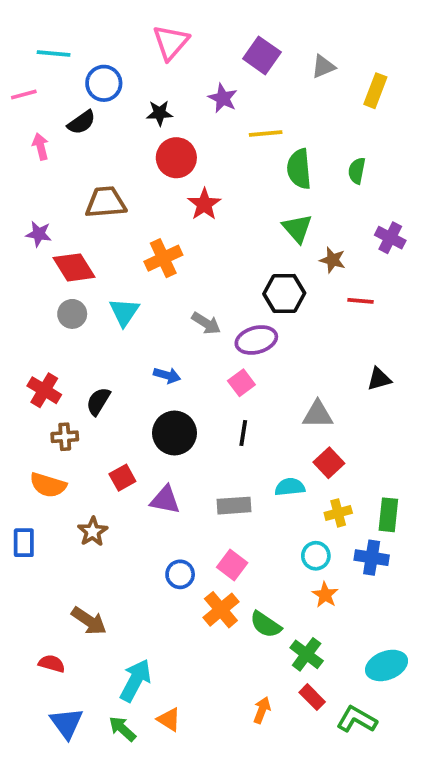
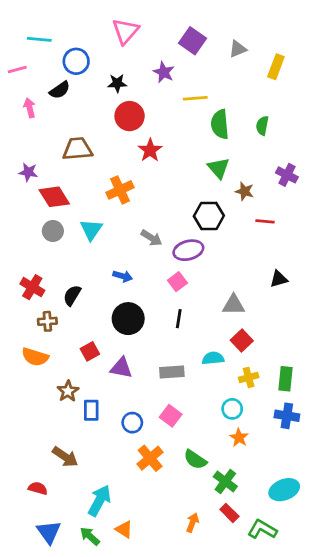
blue rectangle: (24, 543) -> (91, 410), moved
blue cross: (372, 558) -> (287, 416), moved
orange cross: (221, 610) -> (150, 458), moved

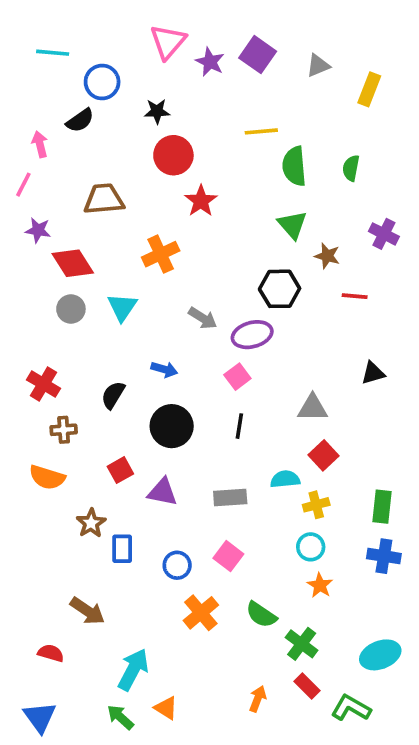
pink line: (17, 70) -> (23, 185), moved, turned -48
purple star: (164, 72) -> (210, 62), moved
black semicircle: (72, 295) -> (113, 395), moved
yellow cross: (249, 377) -> (316, 505), moved
blue triangle: (49, 532) -> (40, 717), moved

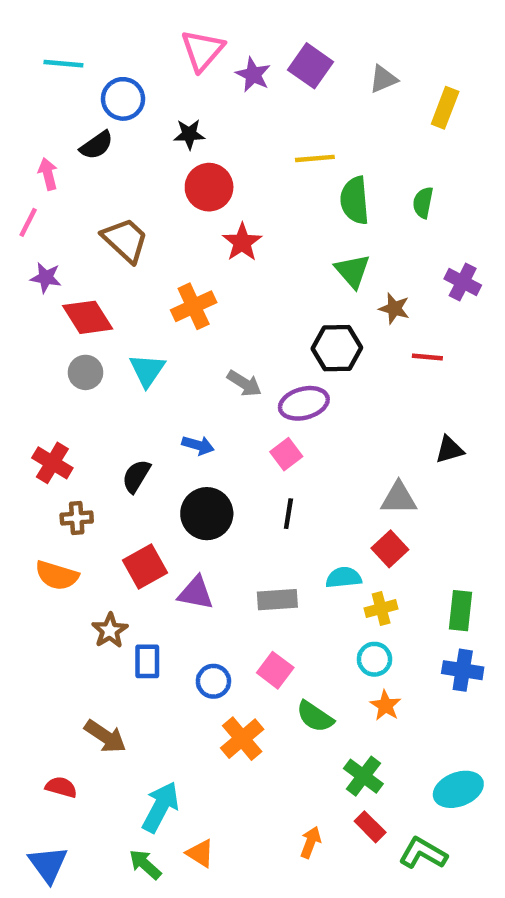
brown trapezoid: (104, 199) -> (125, 240), turned 48
gray triangle: (313, 408) -> (399, 498), moved
red square: (120, 470) -> (145, 567), size x1.4
green semicircle: (261, 615) -> (315, 717), moved

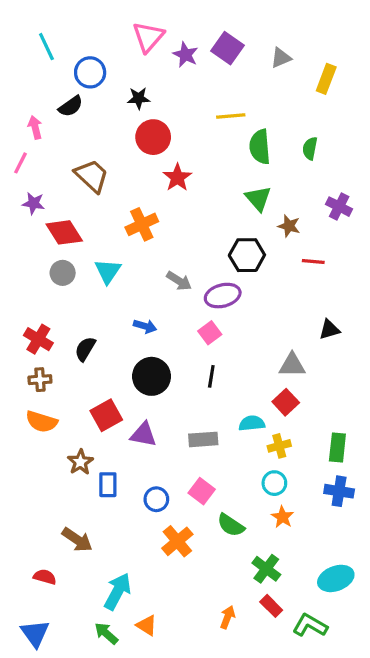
cyan line: (63, 64) -> (46, 47), turned 60
black semicircle: (136, 476) -> (85, 349), moved
brown cross: (77, 518) -> (40, 380), moved

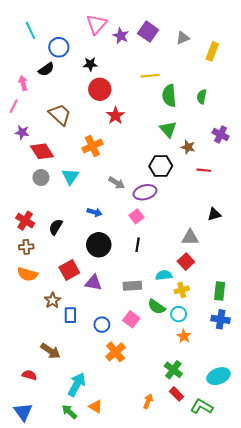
green semicircle: (231, 525) -> (157, 307), moved

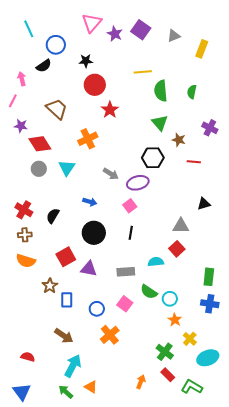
yellow cross: (182, 290) -> (190, 339), moved, turned -32
brown arrow: (50, 351) -> (64, 336), moved

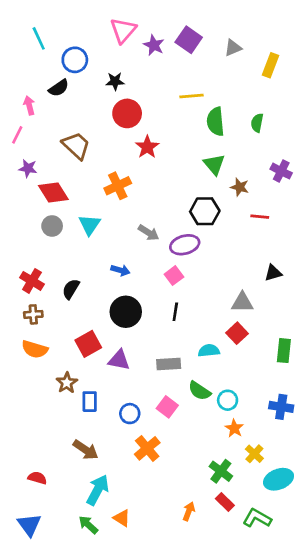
green rectangle: (209, 277) -> (284, 351), moved

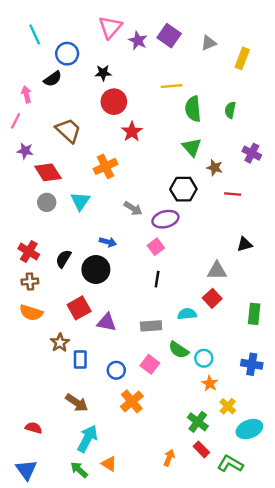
black circle: (126, 312) -> (96, 270), moved

